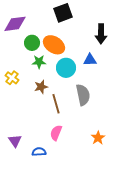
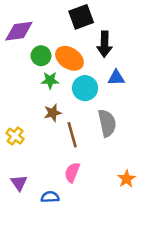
black arrow: (101, 34) -> (104, 44), moved
yellow cross: (12, 78) -> (15, 136), moved

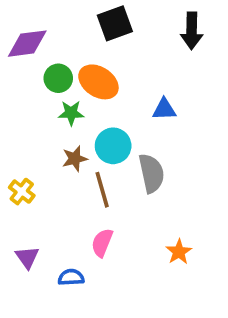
black arrow: (104, 44) -> (192, 31), moved
cyan circle: (85, 88) -> (113, 146), moved

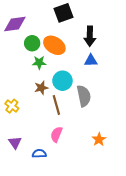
black arrow: (192, 31) -> (90, 36), moved

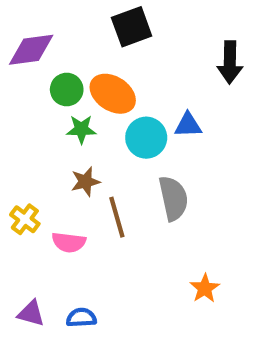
black arrow: (90, 36) -> (230, 62), moved
cyan circle: (62, 81) -> (146, 138), moved
pink semicircle: (56, 134) -> (69, 242), moved, turned -105
purple triangle: (15, 142) -> (31, 313), moved, turned -40

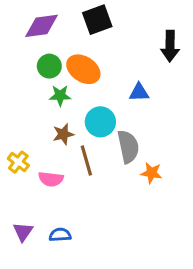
purple diamond: (31, 50) -> (42, 26), moved
cyan circle: (146, 138) -> (100, 122), moved
orange star: (205, 288) -> (151, 173), moved, turned -30
purple triangle: (31, 313) -> (23, 232), turned 50

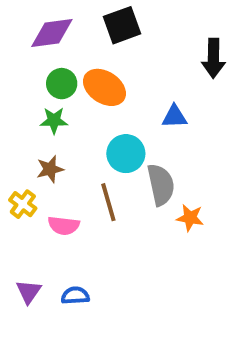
green star: (60, 96) -> (54, 120), moved
brown star: (63, 134) -> (50, 169), moved

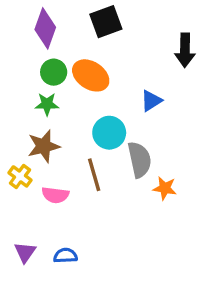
purple diamond: (52, 33) -> (45, 28), turned -63
blue triangle: (174, 117) -> (151, 101), turned -30
brown star: (50, 169) -> (44, 146), size x1.4

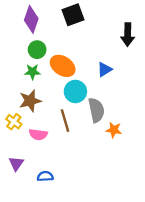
orange ellipse: (91, 75) -> (63, 66), moved
purple triangle: (25, 252) -> (16, 164), moved

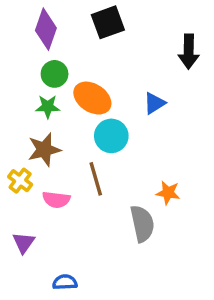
gray semicircle: (96, 110) -> (142, 224), moved
blue semicircle: (45, 176) -> (65, 282), moved

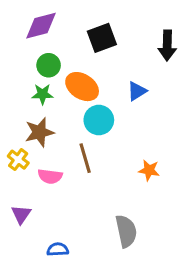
black square: (108, 22) -> (102, 38), moved
purple diamond: (46, 29) -> (41, 26), turned 56
gray semicircle: (142, 224) -> (126, 231), moved

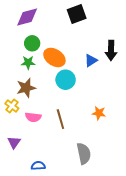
black square: (102, 38) -> (77, 14), moved
black arrow: (167, 45) -> (111, 50), moved
brown line: (85, 158) -> (60, 119), moved

